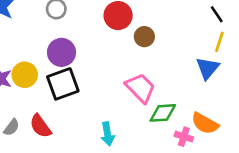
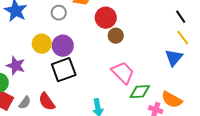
brown circle: (144, 37) -> (116, 36), moved
yellow line: (219, 42) -> (183, 38), turned -56
yellow circle: (25, 75) -> (42, 44), moved

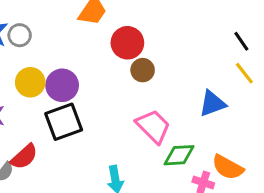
gray circle: (59, 13) -> (20, 35), moved
blue triangle: (174, 58) -> (212, 104), moved, turned 30
red semicircle: (47, 102) -> (24, 157), moved, turned -96

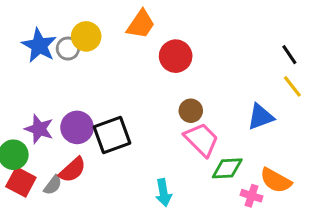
brown circle: (143, 70) -> (191, 111), moved
yellow circle: (30, 82) -> (86, 36), moved
purple circle: (62, 85) -> (77, 127), moved

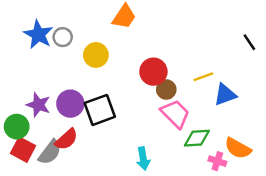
yellow circle: (86, 36) -> (96, 55), moved
red circle: (176, 56) -> (153, 72), moved
yellow line: (292, 86) -> (203, 77), moved, turned -72
gray semicircle: (53, 185) -> (50, 152), size x1.5

